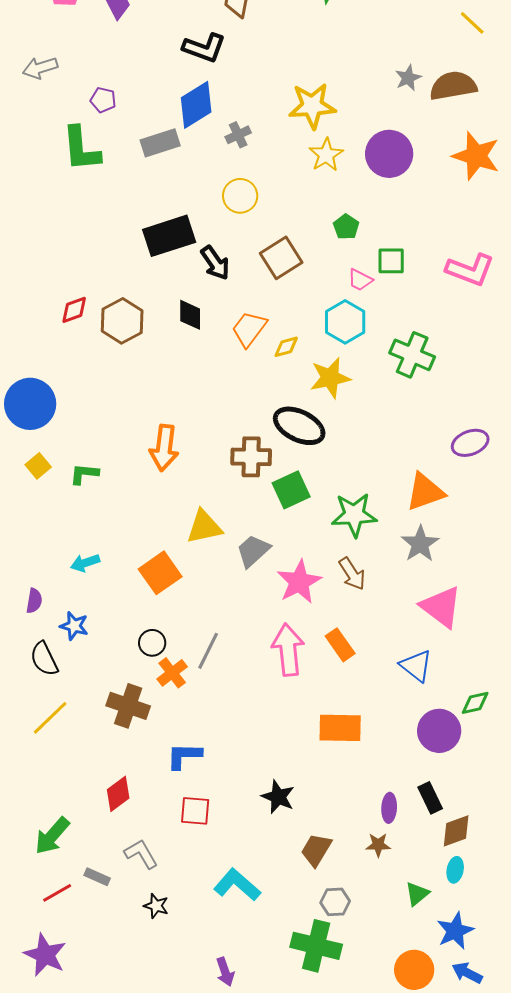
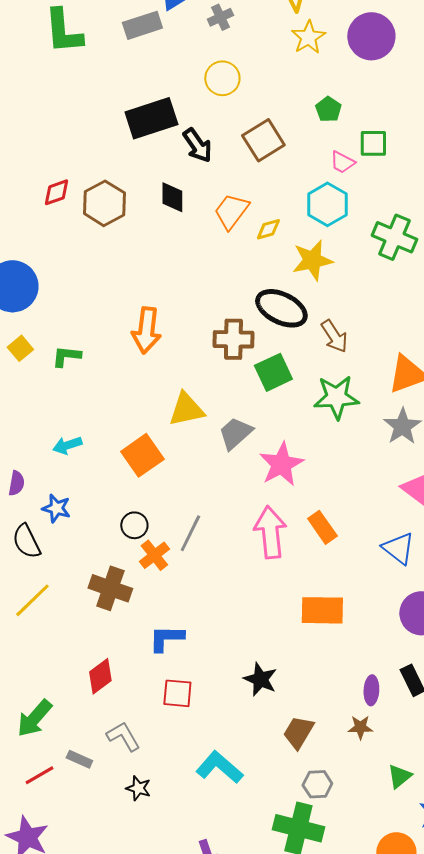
brown arrow: (352, 574) -> (334, 336), moved

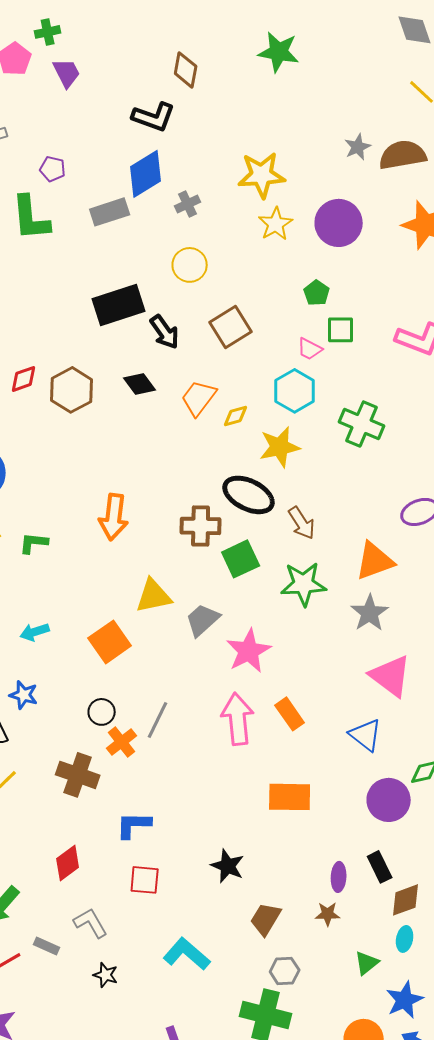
green pentagon: (328, 109) -> (317, 293), moved
black diamond: (172, 197) -> (140, 384), turned -36

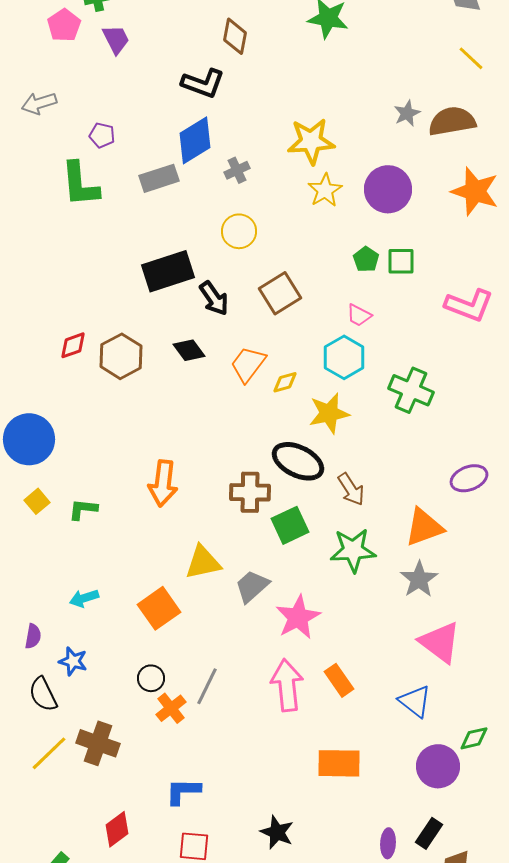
green square: (341, 330) -> (401, 261), moved
brown cross: (78, 775) -> (98, 743), moved
black rectangle: (380, 867) -> (429, 833), turned 60

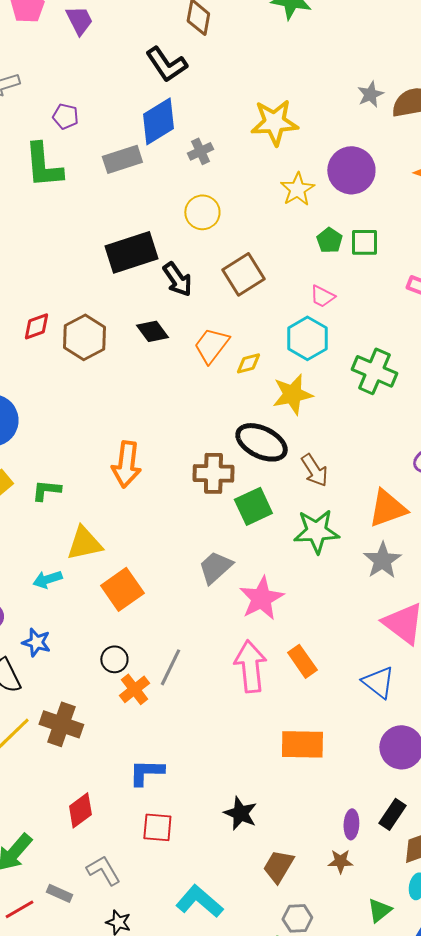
black L-shape: (203, 83) -> (166, 64), turned 36
yellow star: (325, 190) -> (297, 189), moved
yellow triangle: (203, 562) -> (84, 543), moved

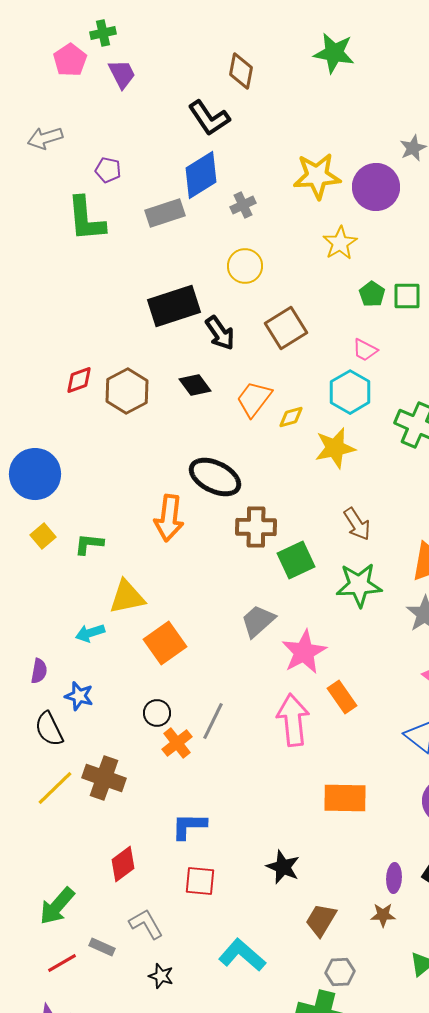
purple circle: (351, 170) -> (376, 187), moved
black ellipse: (261, 442) -> (215, 477), moved
orange rectangle: (302, 661) -> (342, 697), moved

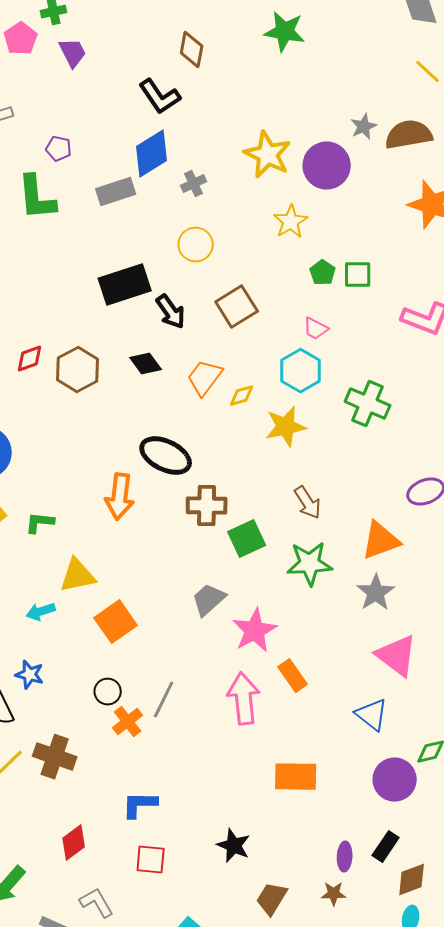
yellow star: (317, 176) -> (268, 155), turned 30

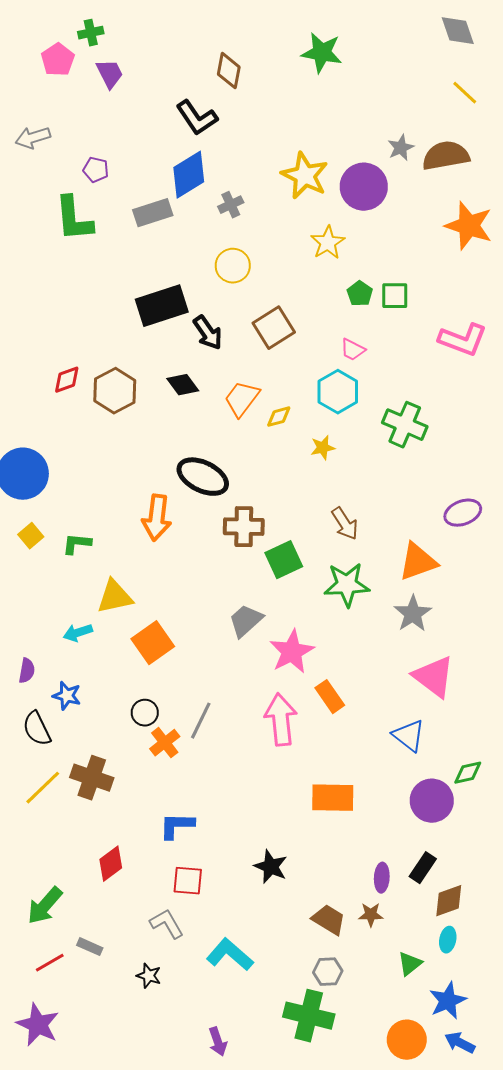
yellow star: (286, 427) -> (323, 448), size x0.6
brown trapezoid: (272, 899) -> (329, 920), moved, turned 90
gray L-shape: (97, 903) -> (167, 924), moved

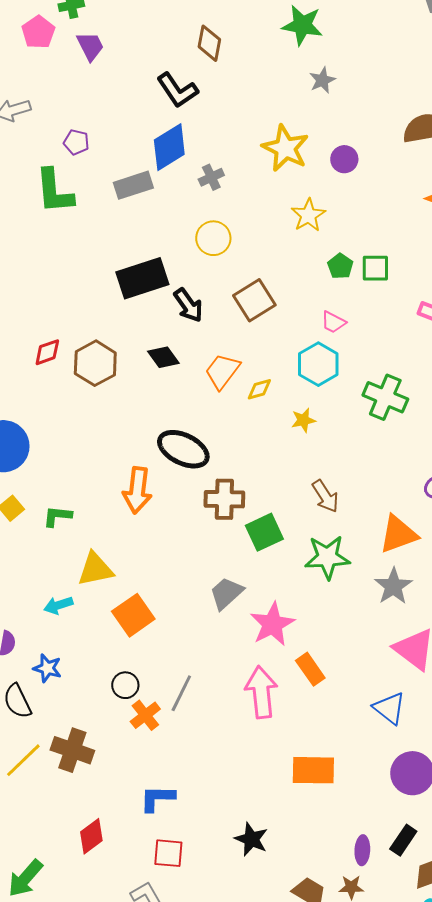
gray star: (401, 148) -> (322, 80), moved
purple circle: (364, 187) -> (344, 159), size x0.6

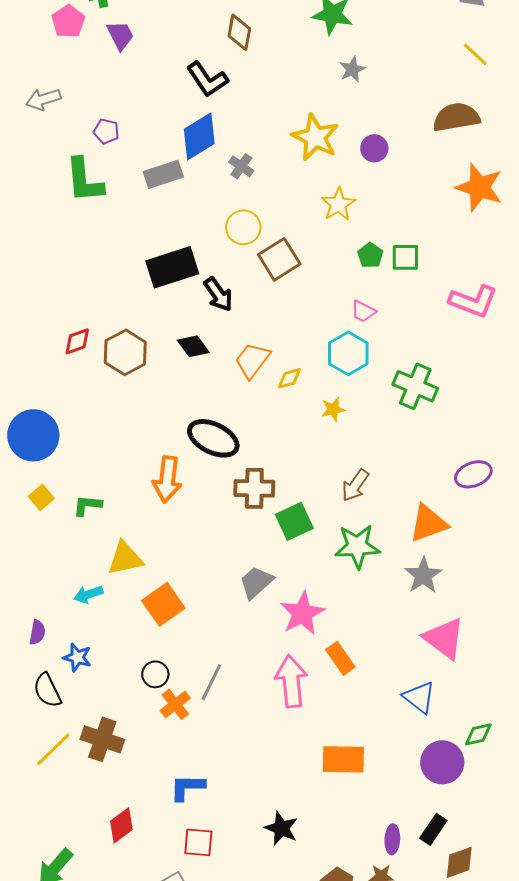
gray cross: (211, 177) -> (241, 166), turned -30
brown square: (254, 300) -> (279, 259), moved
brown arrow: (325, 496) -> (355, 485), turned 68

